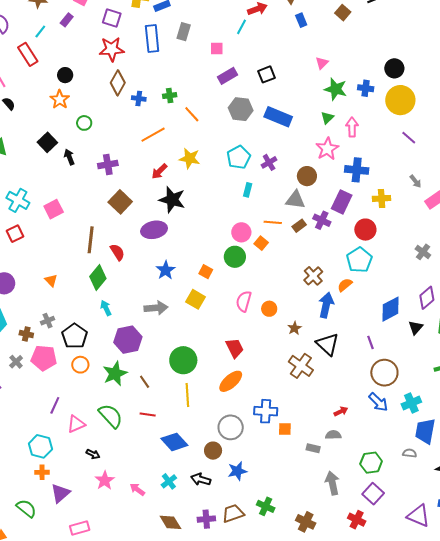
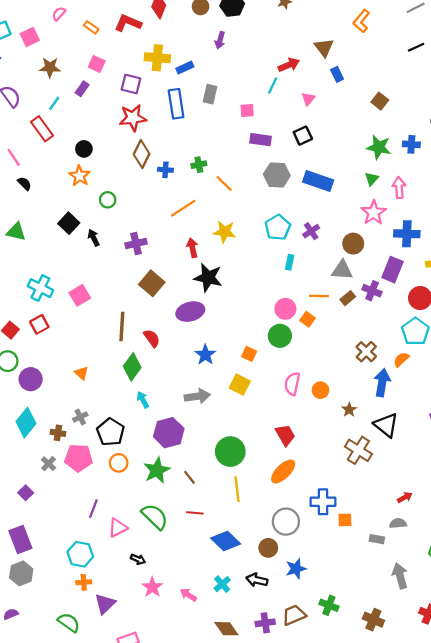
brown square: (343, 13) -> (380, 101), moved
pink triangle: (322, 63) -> (308, 99), moved
purple rectangle: (228, 76) -> (261, 140), turned 42
red arrow: (159, 171) -> (192, 248), turned 126

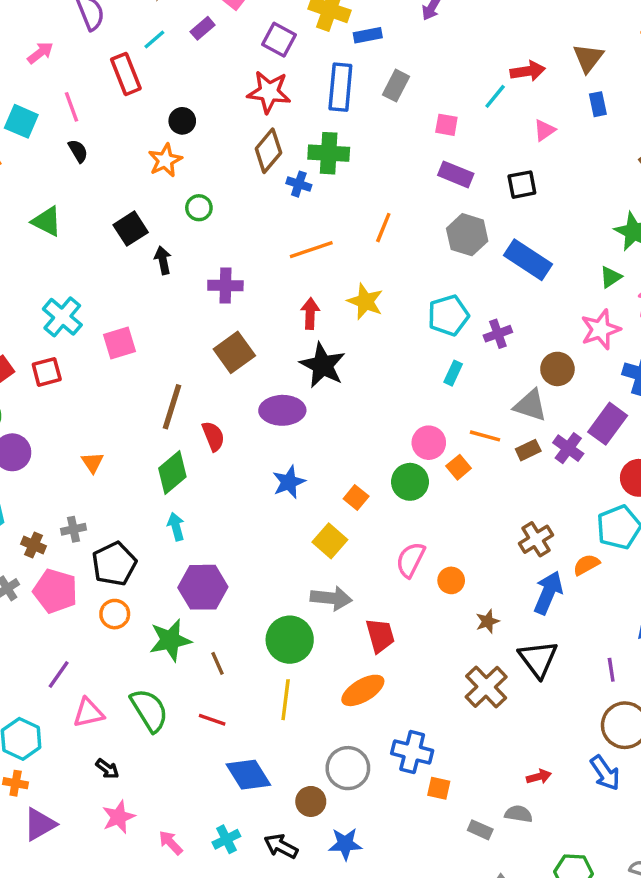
green cross: (199, 165) -> (329, 153), moved, size x1.6
orange line: (224, 184) -> (383, 228), turned 54
gray arrow: (197, 396) -> (331, 598), moved

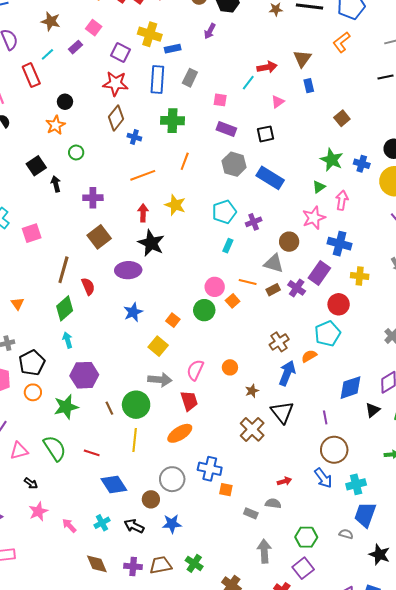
green cross: (329, 153) -> (173, 121), moved
pink semicircle: (411, 560) -> (195, 370), moved
brown line: (217, 663) -> (109, 408), moved

